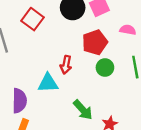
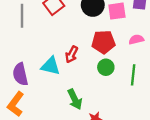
pink semicircle: (128, 30) -> (136, 39), turned -40
purple semicircle: (19, 101) -> (20, 74), turned 150

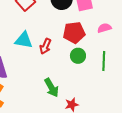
cyan triangle: (51, 66) -> (24, 40), moved

